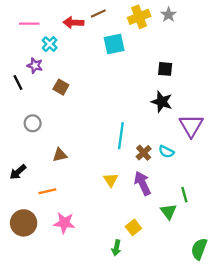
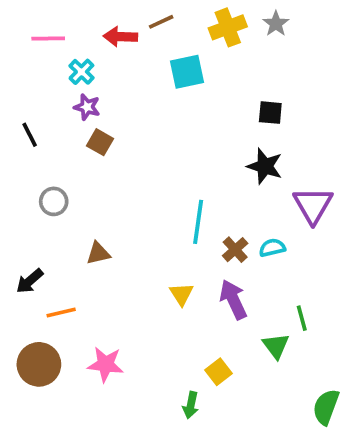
purple star: (35, 66) -> (87, 107), moved
cyan semicircle: (166, 152) -> (272, 248), turned 140
orange line: (47, 191) -> (61, 313), moved

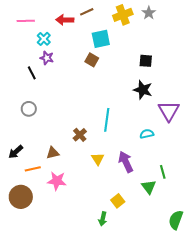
black line: (30, 135) -> (32, 73), moved
brown square: (100, 142) -> (92, 60), moved
brown cross: (235, 250) -> (80, 135), moved
brown triangle: (98, 253) -> (53, 153), moved
pink star: (106, 364) -> (57, 181), moved

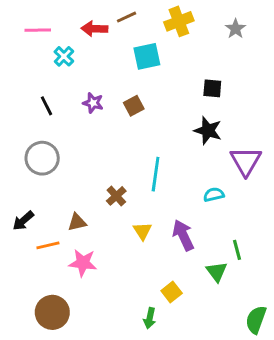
gray star: (149, 13) -> (236, 29), moved
purple star: (47, 58) -> (93, 103), moved
brown square: (92, 60) -> (134, 106), moved, turned 32
gray circle: (29, 109) -> (42, 158), size x1.5
brown circle: (21, 197) -> (52, 312), moved

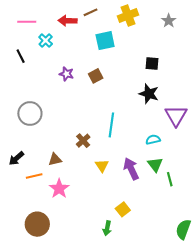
black line: (46, 106) -> (21, 56), moved
pink star: (83, 263) -> (59, 189), turned 30
green triangle: (217, 272) -> (155, 165), moved

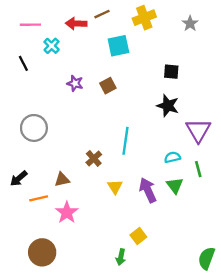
green line: (170, 179) -> (198, 169), moved

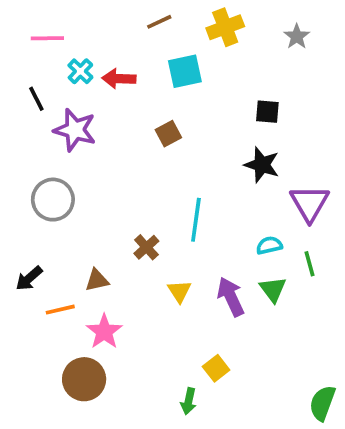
red arrow: (76, 23) -> (119, 79), moved
purple star: (75, 83) -> (75, 130), moved, size x1.6
brown circle: (42, 252) -> (84, 379), moved

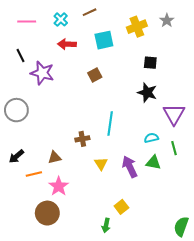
yellow cross: (225, 27) -> (137, 27), moved
cyan cross: (80, 71) -> (61, 19), moved
gray circle: (53, 200) -> (16, 110), moved
brown cross: (146, 247) -> (82, 139), turned 32
green triangle: (273, 289) -> (153, 163), turned -42

